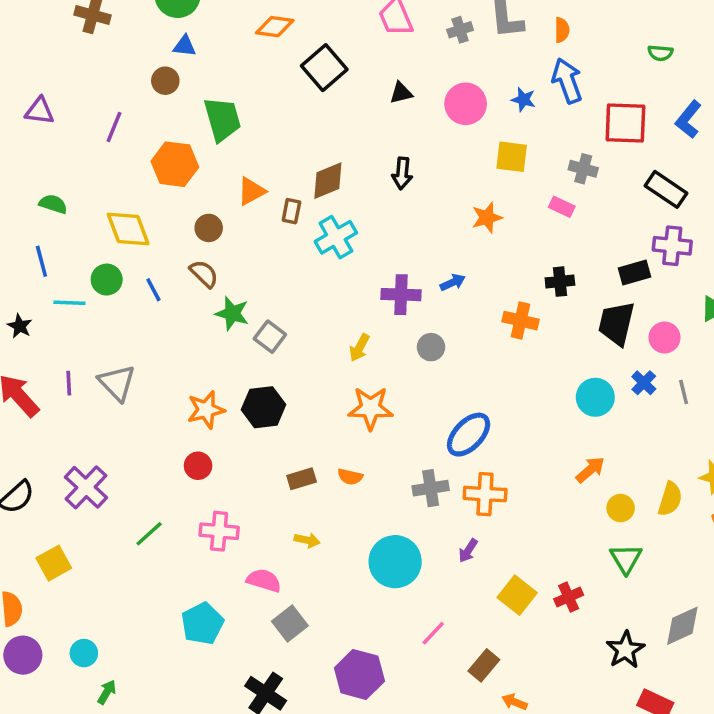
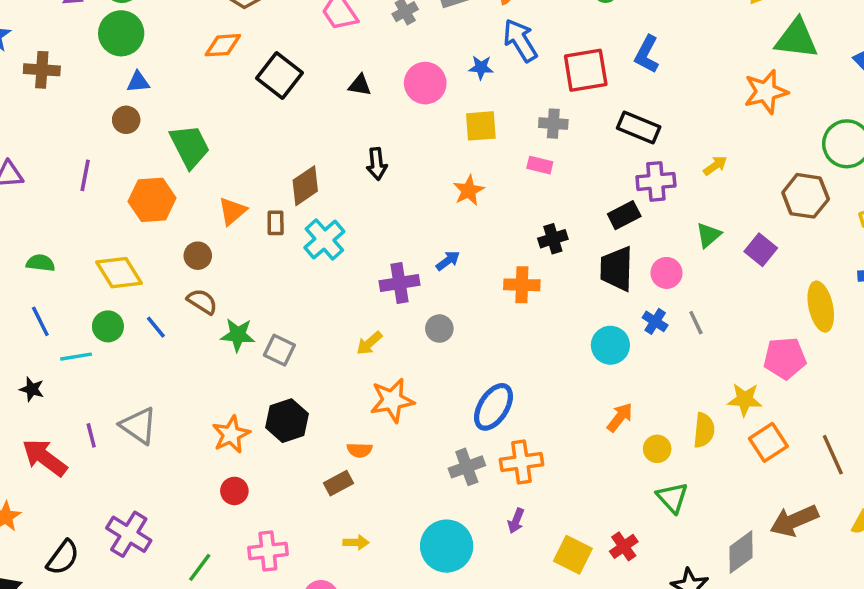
black triangle: (401, 93) -> (360, 85), turned 35
yellow arrow: (359, 348) -> (369, 343), turned 32
orange semicircle: (350, 477) -> (360, 450), moved

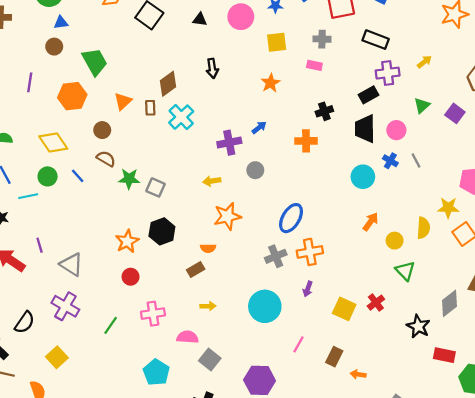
yellow arrow: (369, 343) -> (212, 181), turned 35
gray triangle: (138, 426) -> (71, 264), moved

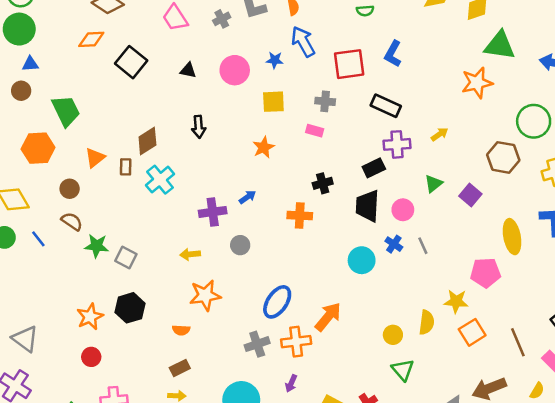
orange arrow: (370, 222) -> (328, 317), moved, size x1.4
brown rectangle: (196, 269) -> (180, 368), moved

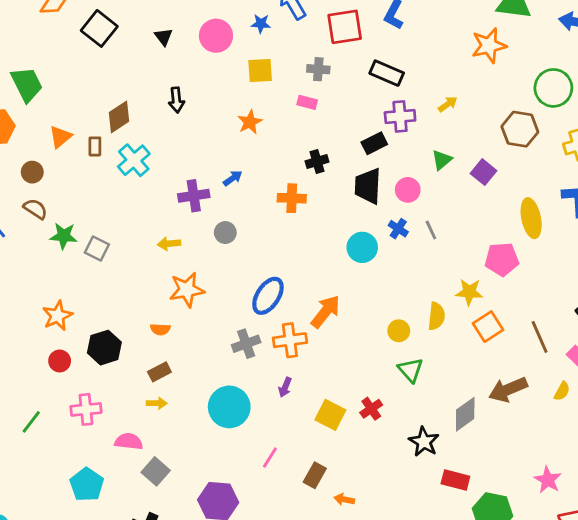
black triangle: (188, 70) -> (164, 37), turned 42
black hexagon: (130, 308) -> (104, 348), moved

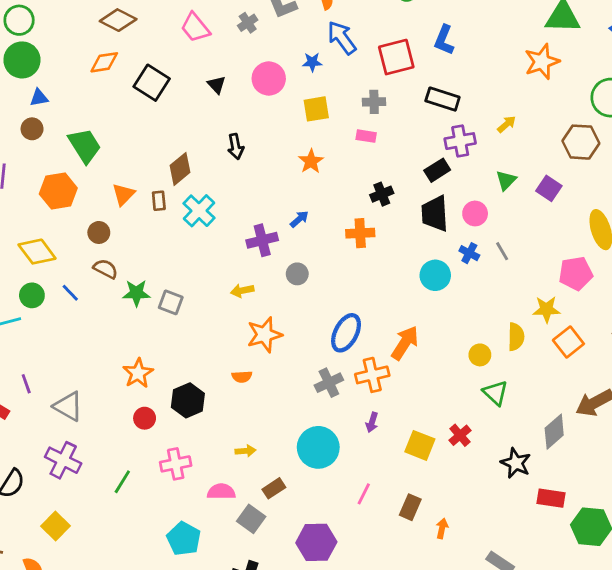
brown rectangle: (159, 372) -> (274, 488), moved
orange arrow: (344, 499) -> (442, 528), turned 96

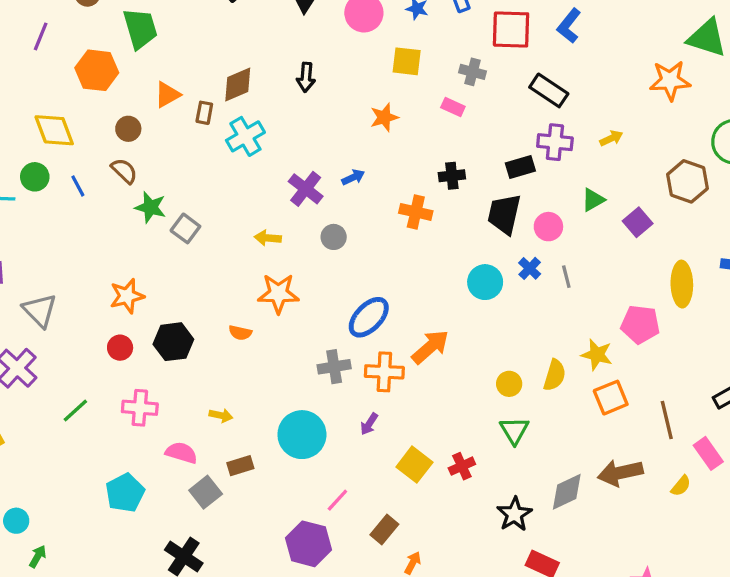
purple cross: (262, 240) -> (306, 189), turned 36
purple hexagon: (316, 542) -> (309, 544), moved

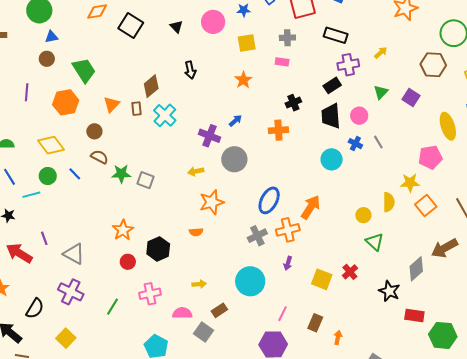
gray circle: (334, 237) -> (234, 159), size x1.6

